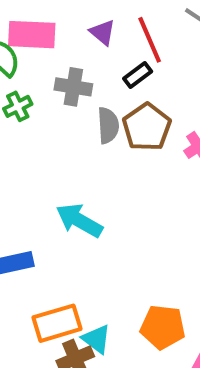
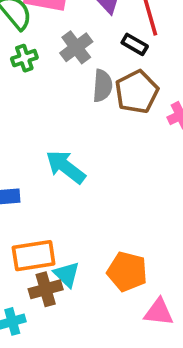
black rectangle: (138, 75) -> (135, 44), turned 60
gray cross: (73, 87) -> (76, 47), turned 36

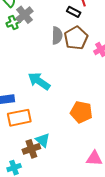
gray cross: (76, 47) -> (25, 15), moved
orange rectangle: (34, 256) -> (19, 118), moved
orange pentagon: (127, 272) -> (81, 112), moved

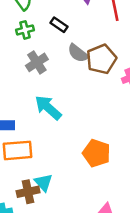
black rectangle: (74, 12) -> (59, 25), moved
gray cross: (25, 15) -> (37, 62), moved
gray semicircle: (57, 36) -> (78, 53), turned 120

